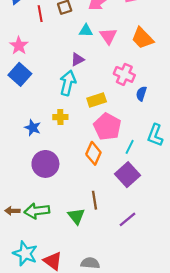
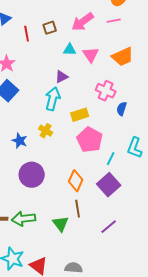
orange trapezoid: (142, 38) -> (123, 57), turned -70
yellow cross: (60, 117) -> (46, 131), turned 32
orange diamond: (93, 153) -> (76, 181), moved

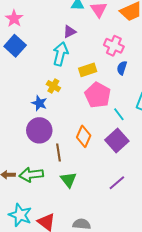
blue semicircle: (122, 109) -> (122, 68), moved
blue star: (20, 141) -> (39, 103), moved
cyan line: (111, 159) -> (119, 114), turned -64
brown line: (78, 209) -> (58, 153), moved

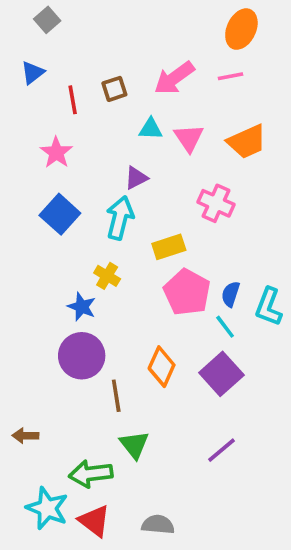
pink star: (14, 19) -> (56, 152), moved
blue square: (15, 46) -> (60, 214), moved
blue semicircle: (122, 68) -> (231, 294), moved
green arrow: (31, 175) -> (91, 474), moved

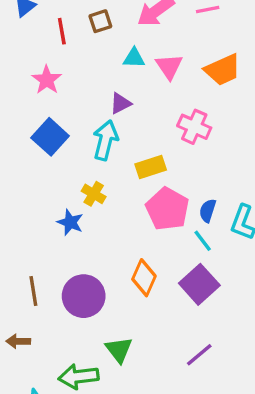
purple circle: (82, 356) -> (84, 296), moved
brown line: (116, 396) -> (33, 291), moved

